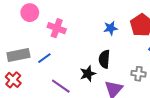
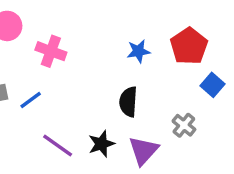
black star: (88, 74) -> (101, 144), moved
gray cross: (138, 74) -> (184, 125), turned 32

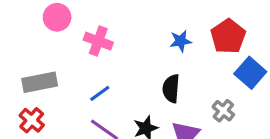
blue square: (213, 85) -> (250, 73), size x1.4
blue line: (31, 100) -> (100, 93), moved

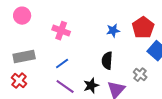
pink circle: (57, 17) -> (22, 16), moved

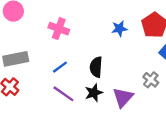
black semicircle: (107, 61) -> (96, 67), moved

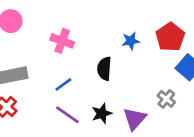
black semicircle: (96, 67) -> (104, 69), moved

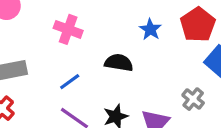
blue star: (131, 41) -> (150, 29), turned -30
black semicircle: (104, 69) -> (119, 63), turned 95

